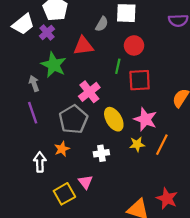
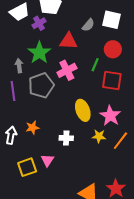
pink cross: (89, 92) -> (67, 70), moved
gray pentagon: (73, 119) -> (41, 85), moved

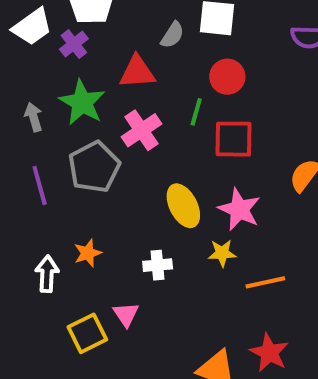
gray arrow: (19, 66) -> (34, 117), moved
orange line: (120, 141) -> (265, 282), moved, turned 48

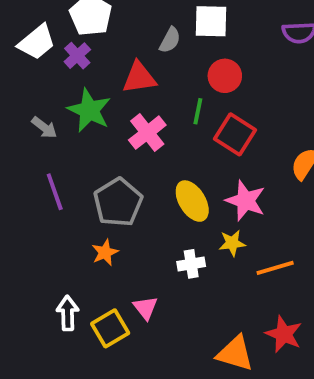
gray arrow: (34, 117) -> (44, 128), turned 148
red square: (233, 139) -> (235, 134), turned 36
gray pentagon: (94, 167) -> (118, 202), moved
white cross: (158, 265) -> (191, 264), moved
white arrow: (47, 274) -> (68, 313), moved

